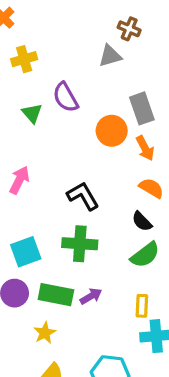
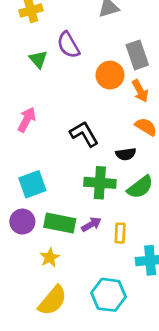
black semicircle: (142, 221) -> (126, 154), moved, turned -54
green cross: (80, 244) -> (100, 183), moved
yellow rectangle: (142, 306) -> (120, 233), moved

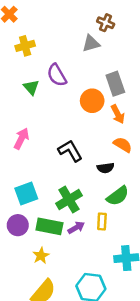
green cross: (100, 183) -> (69, 200), moved, turned -35
yellow rectangle: (120, 233) -> (102, 221), moved

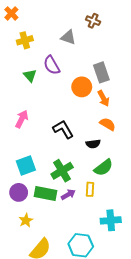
gray triangle: (91, 43) -> (68, 37), moved, turned 35
yellow star: (41, 256) -> (26, 220), moved

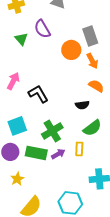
black L-shape: (63, 129) -> (38, 94), moved

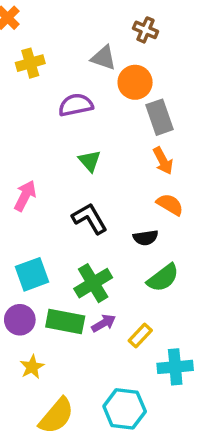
purple semicircle: (42, 29) -> (76, 105), turned 108
green triangle: (21, 39) -> (90, 161), moved
orange circle: (71, 50) -> (135, 82), moved
black L-shape: (38, 94) -> (90, 218), moved
yellow rectangle: (79, 149) -> (140, 335), moved, turned 40

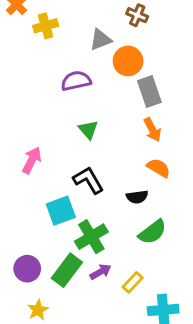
gray triangle: (104, 58) -> (101, 40), turned -40
yellow cross: (30, 63) -> (46, 26), moved
cyan square: (32, 274) -> (61, 211), moved
green rectangle: (65, 321) -> (67, 270), turned -64

